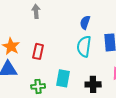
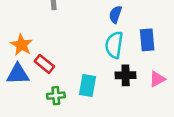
red rectangle: (38, 51) -> (44, 64), moved, turned -63
black cross: (93, 84) -> (126, 75), moved

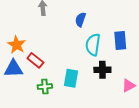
blue semicircle: (115, 14) -> (80, 20), moved
pink triangle: (157, 79) -> (129, 86), moved

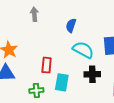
cyan semicircle: (93, 45) -> (83, 50), turned 110
red rectangle: (35, 60) -> (47, 65), moved, turned 56

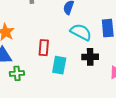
green cross: (36, 91) -> (17, 73), moved

